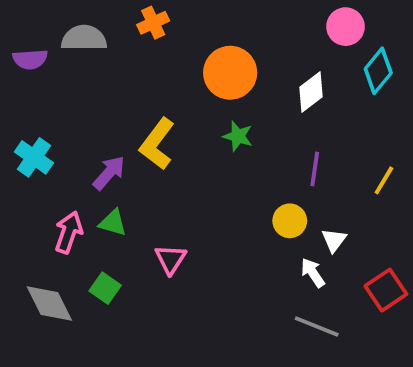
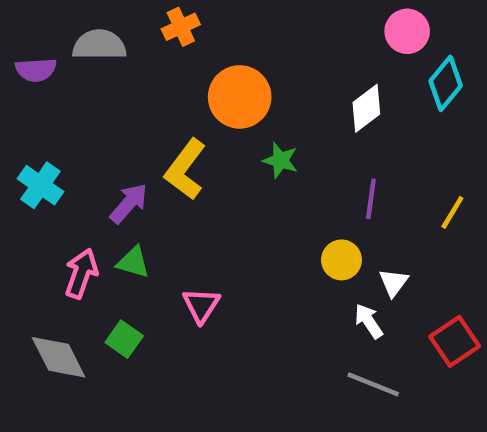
orange circle: (230, 73) -> (240, 97), moved

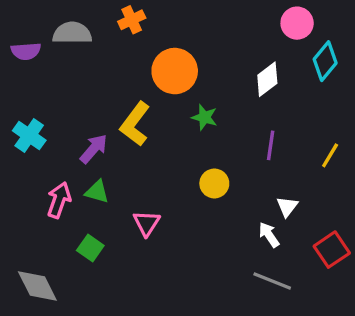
yellow circle: (341, 260) -> (214, 183), moved
gray diamond: (59, 357) -> (37, 286), moved

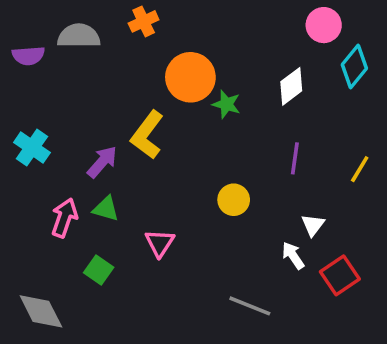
green star: (204, 117) -> (226, 104), moved
red square: (332, 250) -> (340, 275), moved
gray line: (272, 281) -> (250, 306), moved

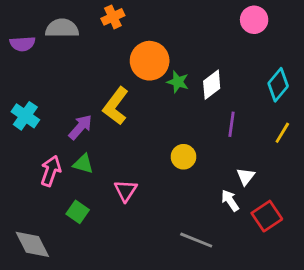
cyan diamond: (354, 66) -> (278, 85), moved
white diamond: (291, 86) -> (212, 85), moved

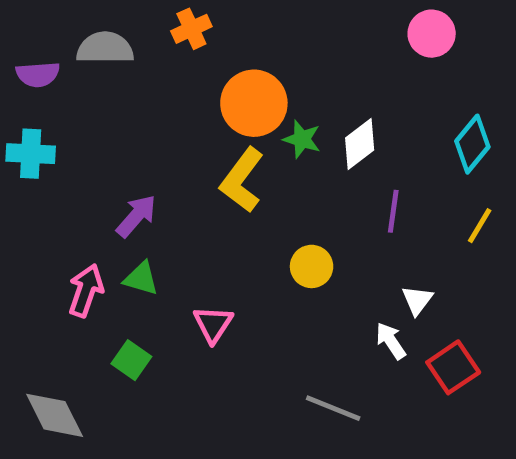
yellow L-shape: (116, 106) -> (242, 180), moved
cyan cross: (25, 116) -> (31, 154), moved, turned -32

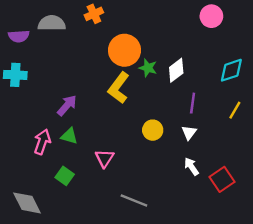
cyan diamond: (472, 144) -> (231, 70), turned 32
white triangle: (417, 300) -> (189, 132), moved
gray line: (333, 408) -> (134, 201), moved

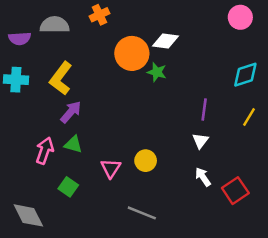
pink circle: (211, 16) -> (240, 17), moved
white diamond: (176, 70) -> (166, 41), moved, turned 45
yellow L-shape: (119, 88) -> (61, 78), moved
yellow circle: (153, 130) -> (146, 161), moved

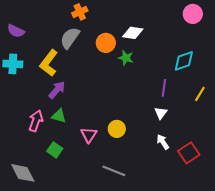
gray semicircle: (55, 25) -> (70, 38), moved, turned -55
purple semicircle: (20, 38) -> (16, 31), turned 30
orange circle: (132, 53) -> (106, 43), size x0.7
cyan diamond: (245, 75) -> (184, 61), moved

